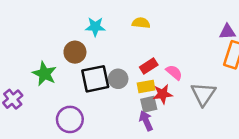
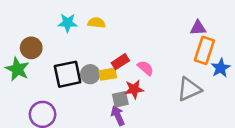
yellow semicircle: (141, 23) -> (96, 23), moved
brown circle: (75, 52) -> (31, 48), moved
yellow rectangle: (146, 86) -> (108, 74), moved
gray triangle: (203, 94) -> (189, 89), moved, turned 32

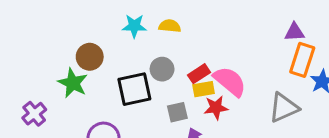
pink semicircle: (145, 68) -> (230, 81), size x1.6
gray circle: (90, 74) -> (162, 69), moved
yellow rectangle: (108, 74) -> (204, 89), moved
gray square: (120, 99) -> (177, 112), moved

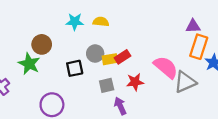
pink semicircle: (230, 81) -> (166, 67), moved
black square: (134, 89) -> (75, 68), size x0.7
yellow rectangle: (204, 89) -> (110, 59), moved

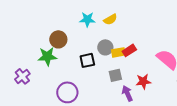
yellow semicircle: (101, 22) -> (110, 19), turned 144
green star: (29, 64) -> (47, 56), turned -30
red star: (135, 82) -> (143, 81), moved

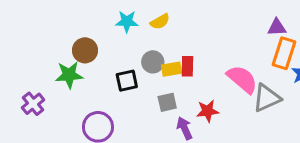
red rectangle: (129, 50) -> (187, 66), turned -56

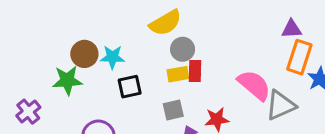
cyan star: (127, 22) -> (112, 57), moved
yellow semicircle: (160, 22) -> (165, 23), size x1.5
gray circle: (153, 62) -> (183, 49), moved

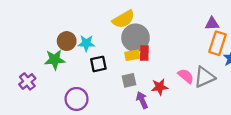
gray circle: (183, 49) -> (136, 38), size x1.6
pink semicircle: (254, 85) -> (186, 76), moved, size x0.7

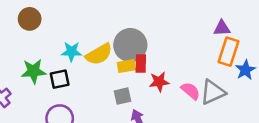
yellow semicircle: (124, 19) -> (99, 54), moved
brown circle: (67, 41) -> (30, 19), moved
black square: (98, 64) -> (60, 79), moved
red star: (160, 87) -> (159, 82), moved

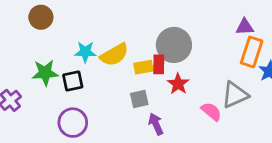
gray circle: (130, 45) -> (174, 45), moved
red star: (159, 82) -> (178, 84), turned -30
pink semicircle: (191, 91) -> (211, 111), moved

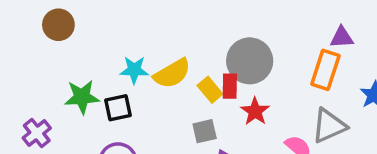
brown circle: (41, 17) -> (58, 25), moved
orange rectangle: (252, 52) -> (325, 70), moved
yellow rectangle: (143, 67) -> (210, 90), turned 60

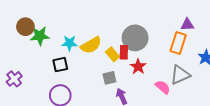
brown circle: (58, 25) -> (25, 27), moved
green star: (82, 97) -> (40, 36), moved

